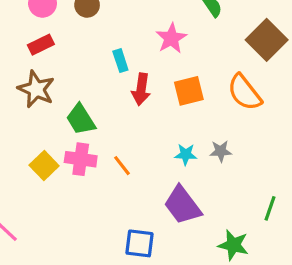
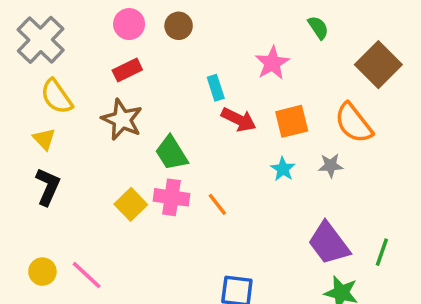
red arrow: (141, 89) -> (239, 120), turned -72
gray star: (221, 151) -> (331, 165), moved
cyan star: (186, 154) -> (283, 169), moved, turned 30
purple trapezoid: (182, 205) -> (329, 243), moved

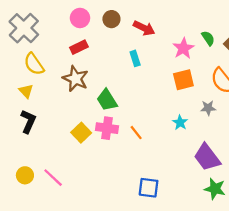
green semicircle: (318, 28) -> (208, 38), moved
pink star: (272, 63) -> (183, 48), moved
red arrow: (239, 120) -> (144, 28), moved
cyan star: (283, 169) -> (180, 122), moved

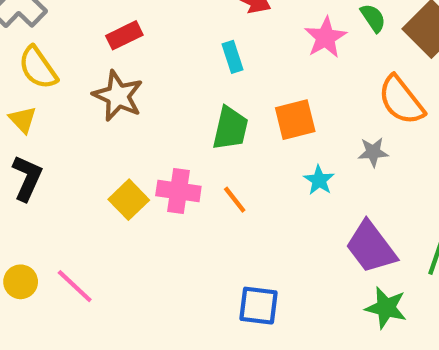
orange square: (183, 80) -> (295, 120), moved
green trapezoid: (107, 100) -> (230, 128), moved, turned -135

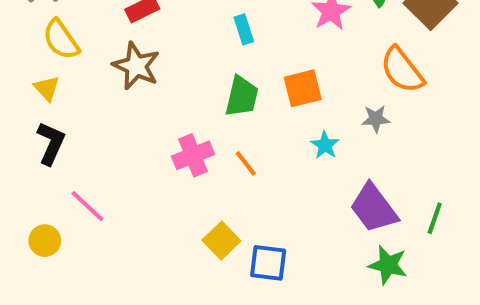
pink cross: (178, 191) -> (193, 155), turned -30
yellow square: (129, 200) -> (221, 241), moved
pink line: (75, 286) -> (87, 206), moved

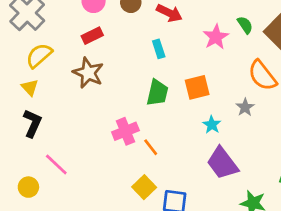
yellow semicircle: (61, 40) -> (39, 56), turned 84
gray star: (376, 119) -> (245, 107), turned -30
orange line: (246, 163) -> (151, 147), moved
purple trapezoid: (374, 208) -> (222, 163), moved

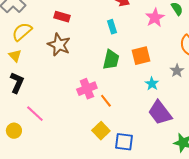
red rectangle: (92, 36) -> (62, 17), turned 42

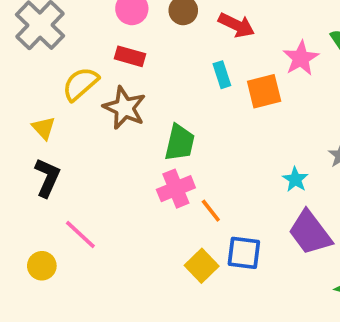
yellow semicircle: (22, 32) -> (80, 84), moved
orange square: (141, 56) -> (264, 91), moved
green trapezoid: (111, 60) -> (180, 143), moved
blue square: (124, 142) -> (244, 253), moved

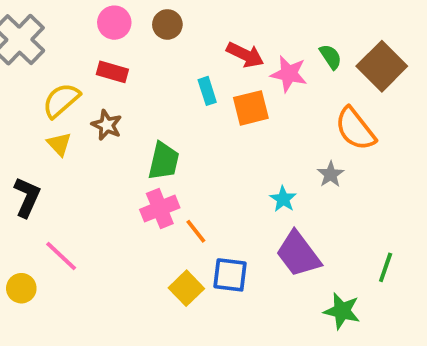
red arrow: (237, 25) -> (245, 55), moved
pink star: (301, 58) -> (289, 74), turned -30
brown star: (124, 108) -> (107, 125), size x0.7
yellow triangle: (44, 128) -> (59, 144), moved

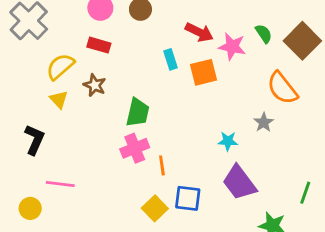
cyan star: (283, 199) -> (228, 141), turned -30
orange line: (196, 231) -> (162, 165), turned 30
pink line: (61, 256) -> (60, 184), turned -36

